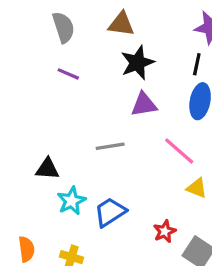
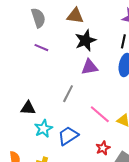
gray line: (110, 146) -> (68, 94), turned -54
pink line: (179, 151) -> (100, 114), moved

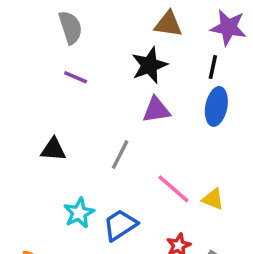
brown triangle: (75, 16) -> (168, 24), moved
black triangle: (28, 108) -> (53, 149), moved

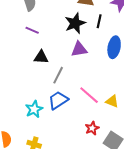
black line: (213, 67) -> (99, 21), moved
black triangle: (53, 149) -> (41, 57), moved
blue trapezoid: (120, 225) -> (58, 100), moved

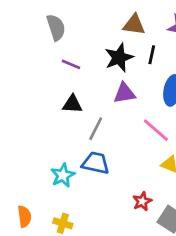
purple line: (32, 30) -> (71, 64), moved
pink line: (89, 95) -> (156, 130), moved
blue trapezoid: (58, 100) -> (96, 163), turned 45

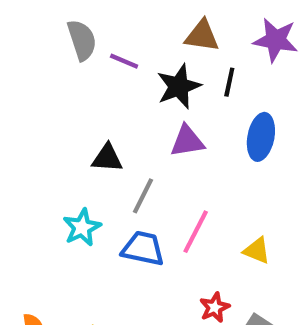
purple line: (71, 64) -> (124, 61), moved
pink line: (156, 130) -> (196, 232), moved, turned 76
cyan star: (63, 175) -> (82, 227), moved

